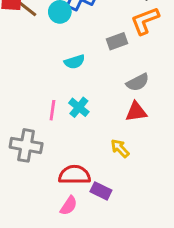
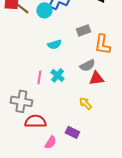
orange L-shape: (145, 21) -> (102, 44), moved, turned -60
gray semicircle: (138, 82) -> (87, 65), moved
red semicircle: (74, 175) -> (35, 121), moved

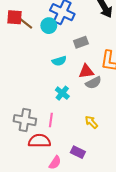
gray rectangle: (83, 30) -> (81, 42), moved
pink line: (39, 77) -> (51, 120), moved
red triangle: (96, 78) -> (86, 71), moved

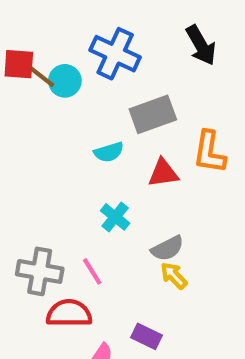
cyan circle: (49, 26) -> (65, 81), moved
gray rectangle: (81, 42) -> (153, 114), size x1.5
gray semicircle: (93, 83) -> (167, 248), moved
pink line: (51, 120) -> (92, 271), turned -40

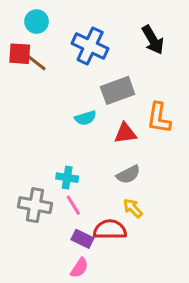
cyan circle: (65, 81) -> (37, 22), moved
cyan cross: (115, 217) -> (67, 178), moved, turned -30
gray semicircle: (167, 248) -> (128, 175), moved
red semicircle: (69, 313) -> (110, 230), moved
purple rectangle: (147, 336) -> (82, 239), moved

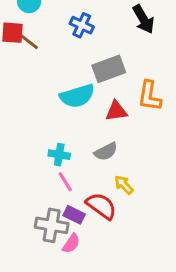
blue cross: (90, 46) -> (82, 25), size x0.7
cyan semicircle: (85, 118) -> (77, 96), size x1.6
gray semicircle: (128, 175) -> (106, 152), moved
gray cross: (35, 205) -> (52, 225), moved
red semicircle: (110, 230) -> (101, 206), turned 36

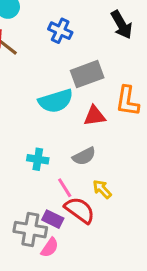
pink line: (65, 182) -> (65, 188), moved

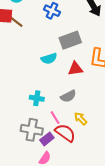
cyan semicircle: (56, 101) -> (49, 59), size x0.7
purple rectangle: (53, 219) -> (47, 139), turned -64
gray cross: (30, 230) -> (32, 130), moved

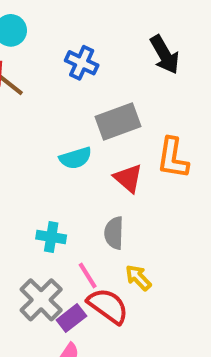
red triangle: (75, 69) -> (128, 178), turned 49
gray semicircle: (68, 96) -> (114, 233), turned 119
gray cross: (32, 130) -> (41, 300), turned 35

